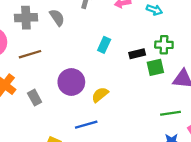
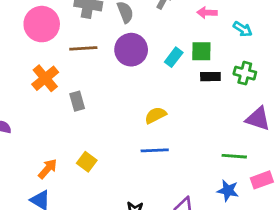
green square: (155, 67) -> (201, 51), moved
purple circle: (71, 82) -> (131, 50), moved
blue line: (86, 125) -> (155, 150), moved

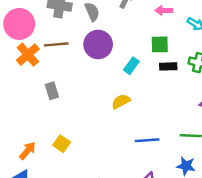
cyan rectangle: (174, 57) -> (131, 66), moved
orange cross: (45, 78) -> (28, 55), moved
blue line: (155, 150) -> (147, 140), moved

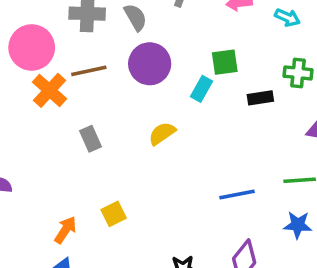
green square: (160, 44) -> (225, 62), moved
black rectangle: (168, 66) -> (260, 98), moved
yellow semicircle: (121, 101) -> (162, 134), moved
yellow square: (62, 144) -> (114, 214), turned 35

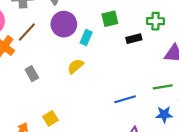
brown line: (89, 71) -> (27, 32), turned -30
cyan rectangle: (201, 89) -> (86, 38), moved

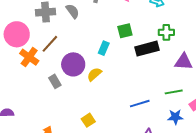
purple circle: (64, 24) -> (73, 64), moved
black rectangle: (134, 39) -> (147, 49), size x1.6
yellow square: (50, 118) -> (88, 120), moved

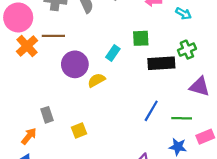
green cross: (166, 32) -> (187, 50), turned -35
brown line: (50, 44) -> (53, 36), turned 36
gray rectangle: (55, 81) -> (47, 115), moved
blue line: (140, 104) -> (151, 111), moved, turned -54

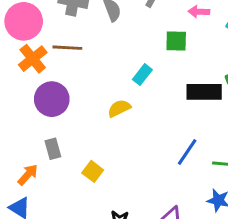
green square: (141, 38) -> (176, 41), moved
purple circle: (75, 64) -> (52, 99), moved
yellow square: (79, 130) -> (93, 171), turned -35

